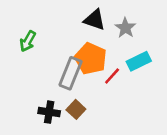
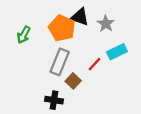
orange pentagon: (91, 59) -> (62, 28), moved
brown square: (76, 109) -> (73, 81), moved
black cross: (49, 112) -> (54, 100), moved

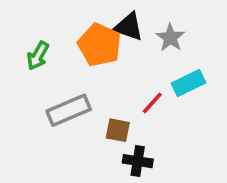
gray rectangle: (60, 62) -> (69, 110), moved, turned 45
brown square: (73, 81) -> (118, 130), turned -32
black cross: (54, 100) -> (138, 161), moved

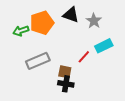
orange pentagon: (100, 45) -> (42, 23), moved, turned 30
green arrow: (38, 56) -> (21, 31), turned 42
black cross: (138, 161) -> (66, 84), moved

